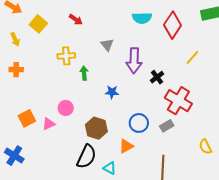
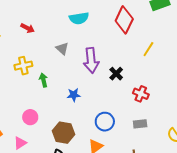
cyan semicircle: (142, 18) -> (79, 18), moved
red cross: (178, 101) -> (141, 94), size x0.6
pink triangle: (49, 124) -> (20, 143), moved
gray rectangle: (167, 126) -> (140, 124), moved, turned 32

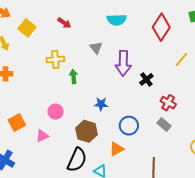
blue star: (74, 95) -> (101, 104), moved
gray rectangle: (140, 124) -> (164, 124), moved, turned 40

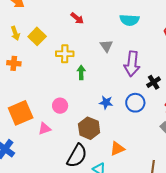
yellow square: (27, 28) -> (37, 36), moved
orange square: (17, 123) -> (21, 113), size x1.4
blue circle: (129, 126) -> (135, 103), moved

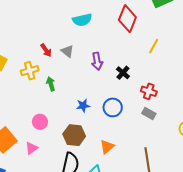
red arrow: (77, 18) -> (46, 50), moved, turned 32
purple arrow: (132, 64) -> (97, 61), size x0.7
blue circle: (135, 103) -> (113, 107), moved

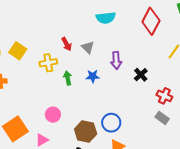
blue star: (83, 106) -> (93, 76), moved
blue circle: (113, 107) -> (111, 123), moved

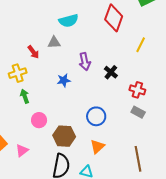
gray triangle: (88, 47) -> (54, 42), moved, turned -40
green arrow: (68, 78) -> (25, 96), moved
pink circle: (53, 115) -> (39, 120), moved
blue circle: (111, 123) -> (96, 116), moved

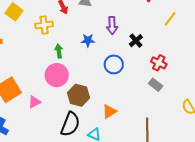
green arrow: (25, 96) -> (59, 51), moved
blue circle: (96, 116) -> (114, 64), moved
pink circle: (39, 120) -> (57, 75), size x1.5

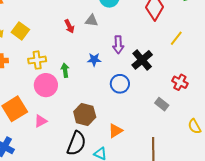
yellow cross: (44, 25) -> (37, 60), moved
black cross: (136, 41) -> (142, 60), size x1.5
red cross: (159, 63) -> (180, 82), moved
pink circle: (57, 75) -> (46, 85), moved

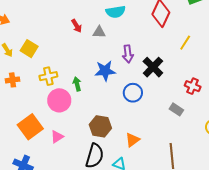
red arrow: (69, 26) -> (77, 26), moved
blue star: (94, 60) -> (105, 71), size x1.5

